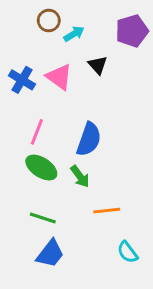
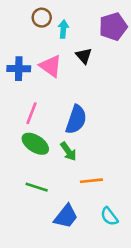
cyan arrow: (74, 34) -> (63, 29), turned -54
blue cross: (22, 80) -> (19, 69), turned -30
blue trapezoid: (50, 254) -> (66, 216), moved

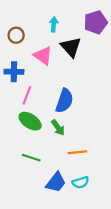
brown circle: (42, 18) -> (16, 35), moved
black triangle: (84, 56) -> (71, 47), size x1.5
blue cross: (19, 69) -> (14, 72), moved
cyan semicircle: (109, 216) -> (81, 182), moved, turned -70

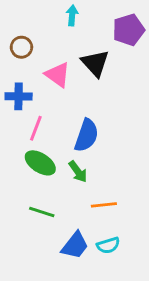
cyan arrow: (54, 24) -> (72, 15), moved

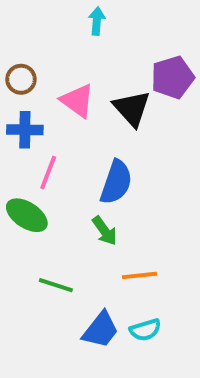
purple pentagon: (128, 30) -> (172, 77), moved
brown circle: (21, 47) -> (21, 79), moved
black triangle: (95, 63) -> (132, 108), moved
green ellipse: (40, 163) -> (27, 215), moved

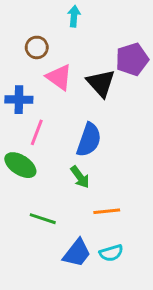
brown circle: (21, 79) -> (37, 47), moved

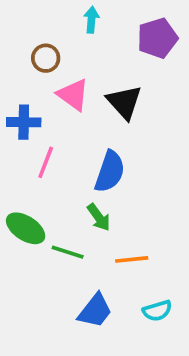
purple pentagon: (132, 59) -> (157, 38), moved
green ellipse: (20, 165) -> (26, 228), moved
green line: (43, 219) -> (68, 252), moved
cyan semicircle: (111, 253) -> (157, 311), moved

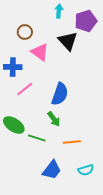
cyan arrow: (91, 20) -> (59, 11), moved
black triangle: (124, 102) -> (68, 41), moved
pink line: (46, 162) -> (25, 89), turned 30

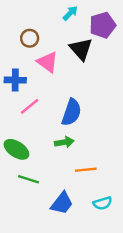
cyan arrow: (59, 11) -> (70, 13), turned 40
green arrow: (54, 119) -> (64, 142), turned -63
green line: (37, 138) -> (28, 179), moved

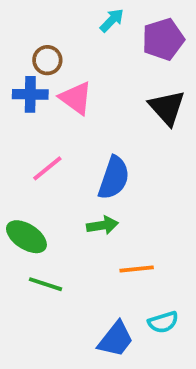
black triangle: (81, 49) -> (167, 108), moved
blue cross: (15, 80) -> (30, 94), moved
blue trapezoid: (62, 203) -> (116, 339), moved

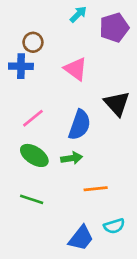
pink triangle: (76, 98) -> (76, 69), moved
black triangle: (167, 108) -> (117, 104), moved
green ellipse: (26, 237) -> (34, 155), moved

